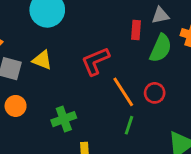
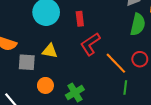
red rectangle: (136, 30) -> (80, 19), moved
orange circle: (16, 106) -> (45, 85), moved

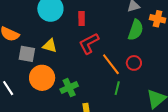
orange circle: (45, 85) -> (42, 78), size x1.6

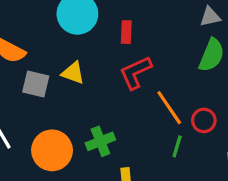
red circle: (134, 63) -> (204, 120), moved
orange circle: (42, 78) -> (52, 150), moved

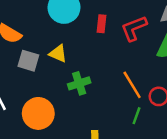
red L-shape: (136, 73) -> (134, 28), moved
green cross: (100, 141) -> (79, 83), moved

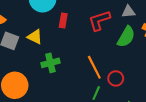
red rectangle: (101, 24) -> (63, 20), moved

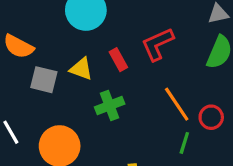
red rectangle: (63, 20) -> (118, 60), moved, turned -32
red L-shape: (99, 20) -> (158, 44), moved

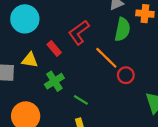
orange line: (177, 104) -> (106, 58), moved
green line: (184, 143) -> (81, 100), moved, turned -64

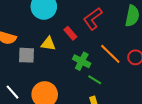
orange line: (106, 58) -> (110, 54), moved
green cross: (54, 81) -> (82, 61), moved, turned -30

